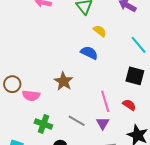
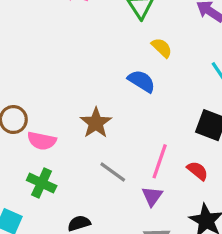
pink line: (105, 101) -> (160, 161), turned 30
gray line: (77, 121) -> (113, 172), moved
green cross: (43, 124) -> (42, 183), moved

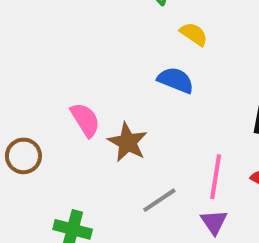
pink semicircle: (42, 141) -> (85, 120), moved, turned -124
gray line: (113, 172) -> (159, 200), turned -60

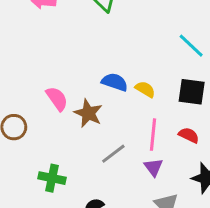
yellow semicircle: (194, 34) -> (145, 89), moved
blue semicircle: (176, 80) -> (115, 82), moved

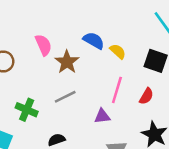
red semicircle: (189, 135) -> (146, 96), turned 84
gray line: (113, 154) -> (65, 97), moved
purple triangle: (154, 167) -> (102, 116), moved, turned 49

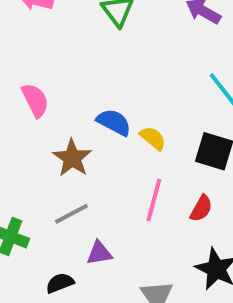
pink semicircle: (43, 45) -> (35, 100), moved
purple triangle: (102, 116) -> (99, 253), moved

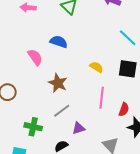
blue semicircle: (114, 122) -> (59, 42), moved
red semicircle: (201, 208) -> (124, 109), moved

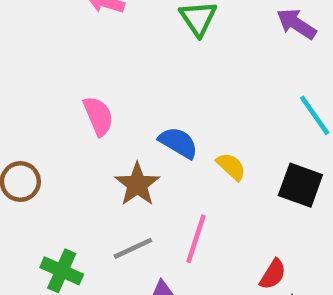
blue semicircle: (59, 42) -> (178, 143), moved
pink line: (102, 98) -> (196, 239), moved

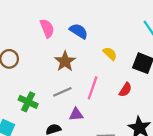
blue semicircle: (178, 143) -> (79, 31), moved
red semicircle: (273, 274) -> (125, 90), moved

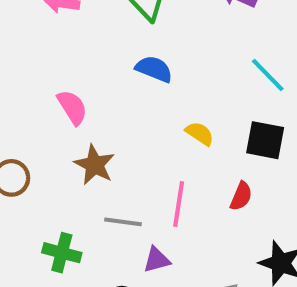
blue semicircle: (79, 31) -> (154, 69), moved
brown star: (65, 61) -> (94, 165), moved
gray line: (62, 92) -> (123, 222), turned 42

